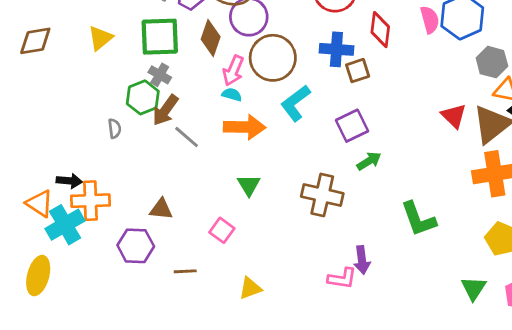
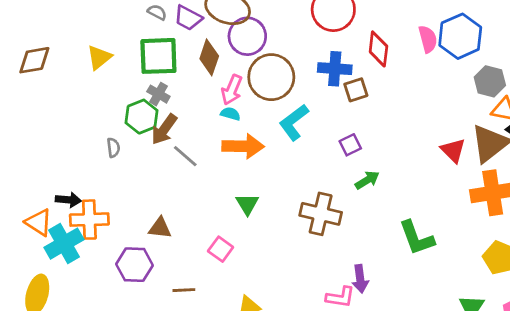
red triangle: (454, 116) -> (453, 150), moved
purple square: (352, 126) -> (350, 145), size x0.7

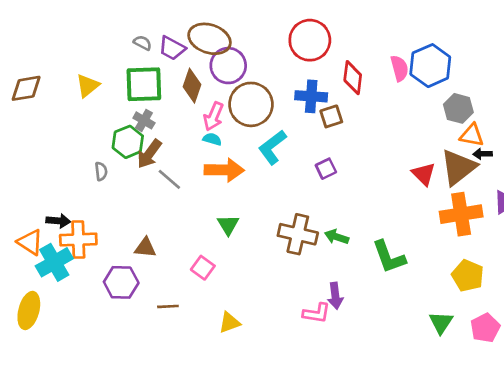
green arrow: (367, 180) -> (337, 237), moved, turned -130

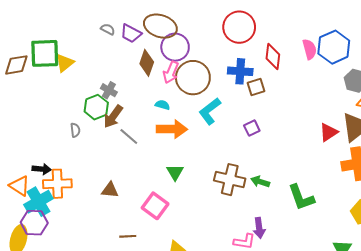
green square: (144, 84) -> (45, 53), moved
pink arrow: (213, 116) -> (171, 72), moved
red triangle: (424, 174) -> (329, 132), turned 42
pink square: (203, 268) -> (155, 206), size x1.4
purple hexagon: (121, 282) -> (34, 223), moved

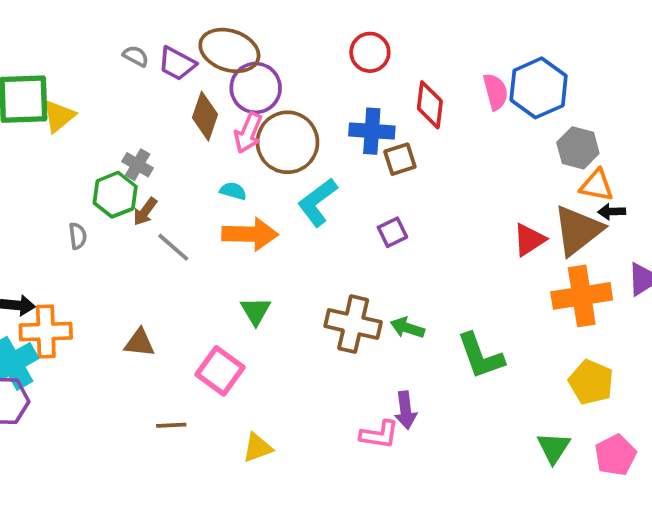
red circle: (239, 27) -> (370, 52), size x0.7
brown arrow: (113, 116) -> (145, 212), size x0.7

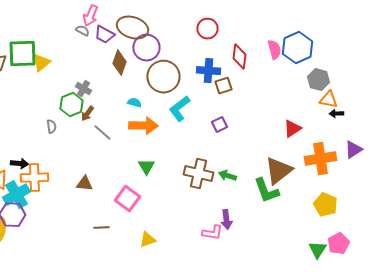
pink arrow: (248, 133) -> (90, 16), moved
brown triangle: (578, 230) -> (278, 171), moved
green triangle: (554, 448) -> (317, 250), moved

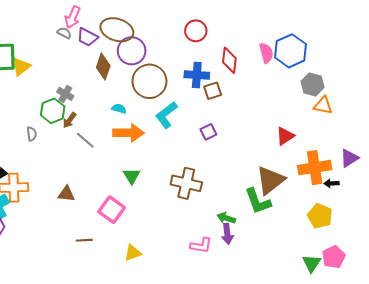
black arrow: (336, 114) -> (331, 183), moved
green arrow: (227, 176) -> (226, 218), moved
purple arrow: (226, 220) -> (227, 234), moved

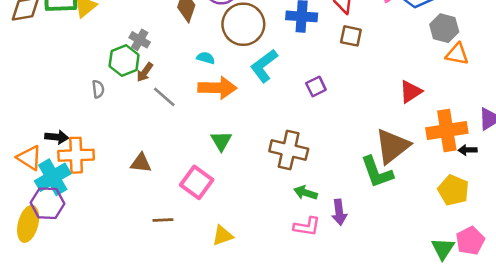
brown square: (213, 91) -> (351, 36), moved, turned 30
green arrow: (226, 218) -> (306, 193), moved

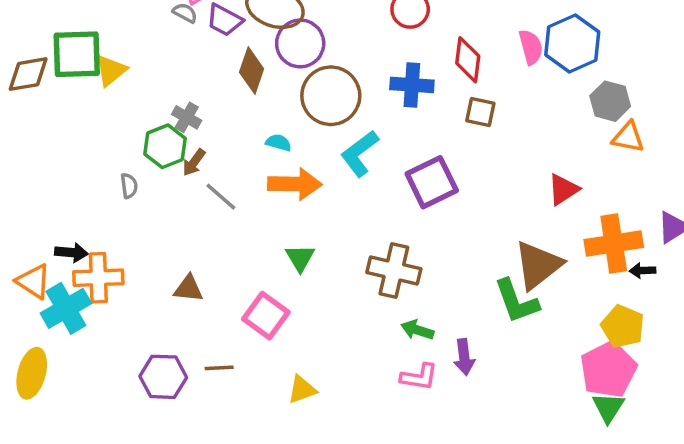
purple square: (316, 86) -> (432, 182), size x1.8
purple hexagon: (48, 203) -> (163, 377), moved
pink pentagon: (470, 241) -> (608, 370), moved, size x1.4

